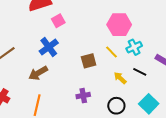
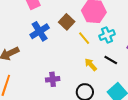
blue cross: (49, 47) -> (40, 31), moved
brown square: (89, 61) -> (67, 22), moved, turned -35

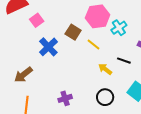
cyan cross: (107, 35) -> (119, 28), moved
purple cross: (53, 79) -> (65, 98), moved

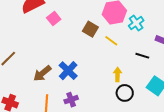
blue cross: (48, 47) -> (68, 71), moved
yellow arrow: (105, 69) -> (117, 74), moved, turned 56
purple cross: (65, 98) -> (71, 100), moved

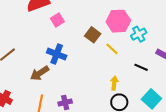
blue cross: (68, 71) -> (57, 54), moved, turned -30

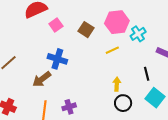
brown square: (93, 35) -> (86, 30), moved
yellow line: (112, 49) -> (112, 50), turned -64
black line: (141, 67) -> (147, 74), moved, turned 56

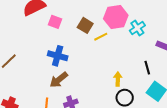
pink square: (56, 25) -> (55, 22), turned -32
yellow line: (112, 50) -> (101, 37), moved
brown arrow: (42, 79) -> (59, 80), moved

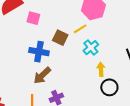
brown square: (85, 25) -> (60, 38), moved
cyan cross: (137, 28) -> (91, 48), moved

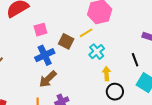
pink square: (33, 18) -> (40, 30), moved, turned -32
blue cross: (39, 52) -> (45, 55), turned -36

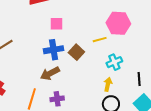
brown square: (66, 41) -> (76, 52), moved
cyan cross: (97, 52) -> (114, 62), moved

